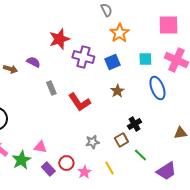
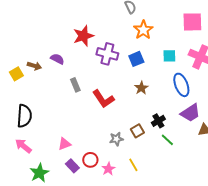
brown square: (121, 140) -> (137, 131), moved
pink triangle: (40, 147) -> (64, 144), turned -32
green line: (140, 155) -> (167, 140), moved
green star: (21, 160) -> (39, 173), moved
purple trapezoid: (166, 171) -> (190, 113), moved

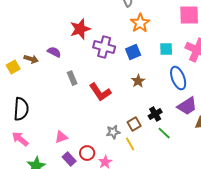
yellow line: (133, 165) -> (130, 144), moved

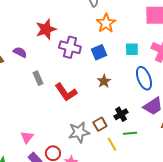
gray star: (113, 132) -> (79, 132), size x1.5
green line: (164, 133) -> (130, 133), turned -48
pink triangle: (61, 137) -> (27, 137), turned -32
yellow line: (130, 144) -> (112, 144), moved

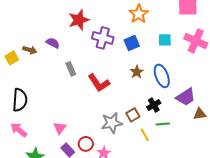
blue ellipse: (144, 78) -> (162, 76), moved

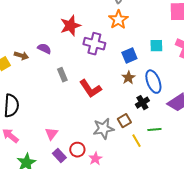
orange star: (139, 14) -> (118, 20), moved
blue square: (132, 43) -> (129, 56), moved
black cross: (154, 105) -> (142, 103), moved

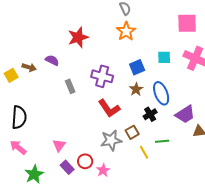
purple cross: (94, 44) -> (102, 76), moved
red L-shape: (90, 89) -> (109, 108), moved

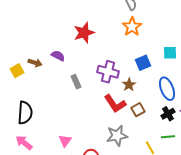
brown star: (136, 89) -> (129, 85), moved
black cross: (150, 114) -> (168, 114), moved
brown square: (132, 132) -> (138, 110), moved

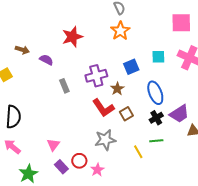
brown arrow: (35, 63) -> (22, 50), moved
purple cross: (108, 72) -> (96, 76), turned -30

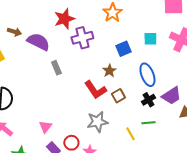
purple semicircle: (46, 60) -> (38, 42), size x1.6
purple cross: (96, 76) -> (82, 38), moved

